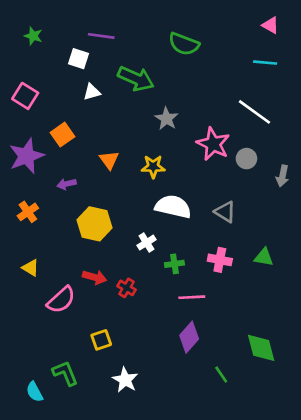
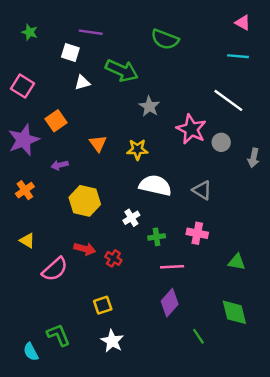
green triangle: (264, 257) -> (237, 262), moved
yellow square: (101, 340) -> (103, 305), moved

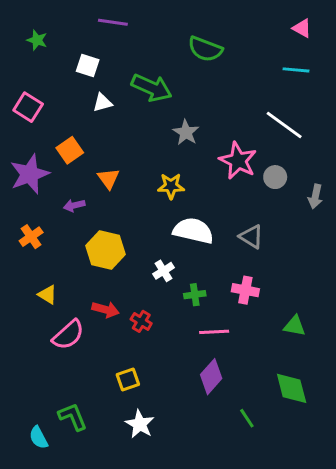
purple line: (91, 32) -> (113, 22), moved
orange triangle: (98, 144) -> (108, 179), moved
yellow triangle: (27, 240) -> (47, 295), moved

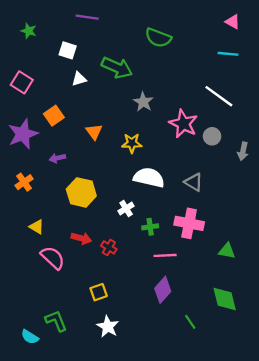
orange triangle: (108, 179) -> (94, 132), moved
pink cross: (245, 290) -> (189, 223), size x1.4
pink semicircle: (68, 335) -> (53, 258), turned -95
cyan semicircle: (39, 438) -> (30, 337), turned -30

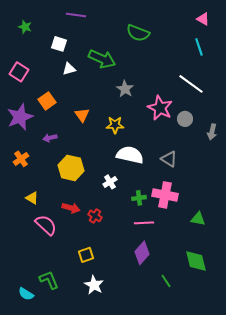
cyan line: (228, 54) -> (199, 47), turned 66
green cross: (150, 227) -> (139, 198), moved

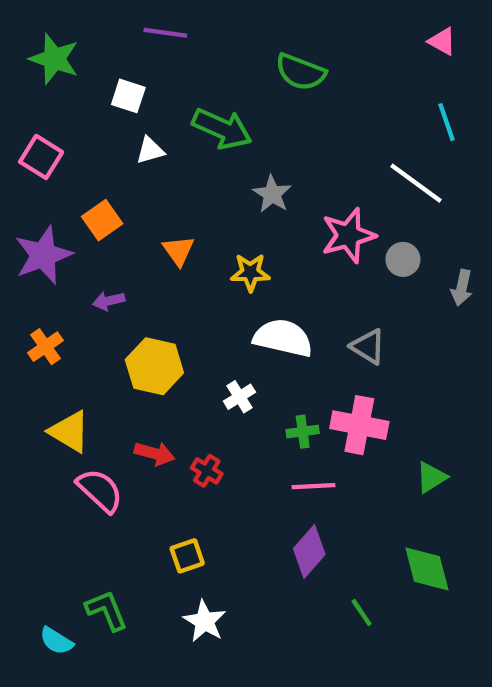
green star: (25, 27) -> (54, 59), size x1.6
cyan line: (199, 47) -> (447, 122), moved
pink star: (160, 108) -> (348, 235), turned 30
yellow triangle: (32, 198) -> (69, 432), size x1.5
green triangle: (198, 219) -> (431, 477), turned -42

